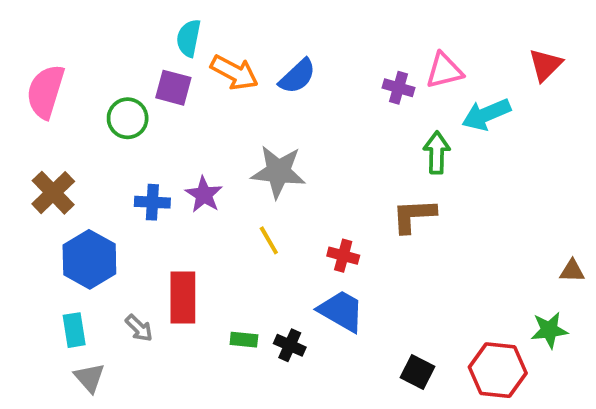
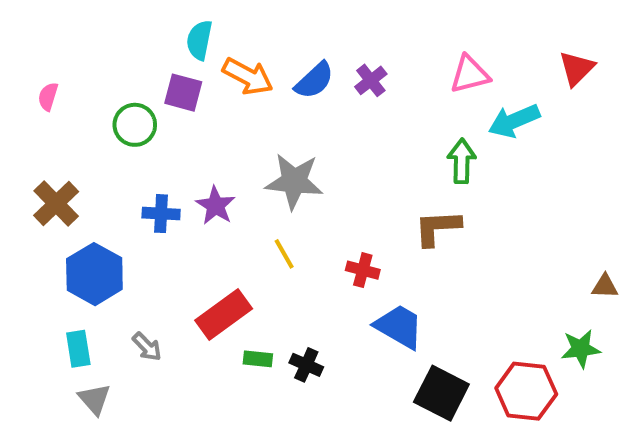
purple cross: (399, 88) -> (371, 80), moved, turned 36
pink semicircle: (46, 92) -> (48, 97), size x0.5
red rectangle: (183, 298) -> (224, 314), moved, turned 54
blue trapezoid: (341, 311) -> (399, 327), moved
black square: (418, 372) -> (441, 393), size x1.5

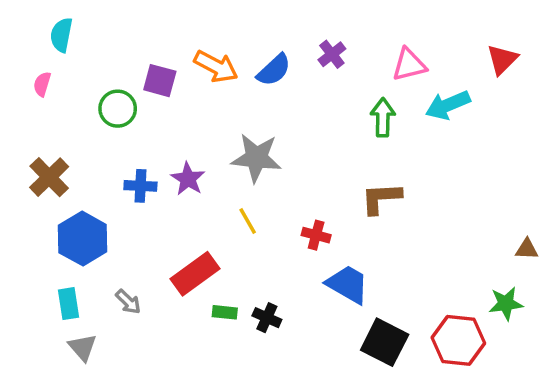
cyan semicircle: (199, 40) -> (61, 35), moved
purple cross: (371, 80) -> (332, 54), moved
green arrow: (462, 161) -> (383, 117), moved

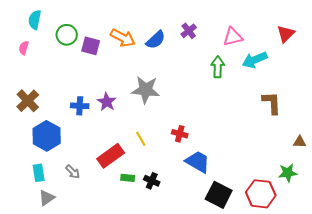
green circle: (118, 109) -> (67, 35), moved
brown L-shape: (381, 198) -> (272, 103), moved, turned 90
yellow line: (248, 221) -> (141, 139), moved
gray triangle: (83, 347) -> (47, 198), turned 36

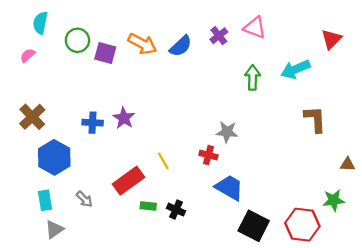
pink triangle: (233, 37) -> (255, 28), moved, turned 35
pink semicircle: (24, 48) -> (28, 55), turned 32
gray star: (146, 90) -> (227, 132), moved, size x0.7

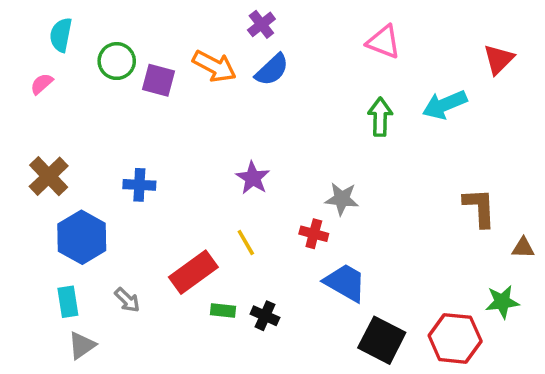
purple cross: (219, 36) -> (261, 24), moved
purple star: (124, 118) -> (253, 178), moved
brown L-shape: (315, 119) -> (480, 208), moved

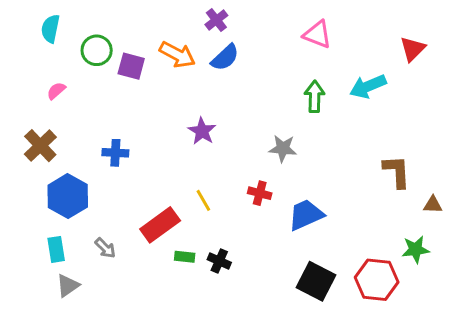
pink semicircle: (42, 84) -> (56, 91), moved
purple star: (253, 178) -> (202, 131), moved
gray star: (342, 199) -> (283, 148), moved
blue trapezoid: (345, 283) -> (306, 215), moved, turned -54

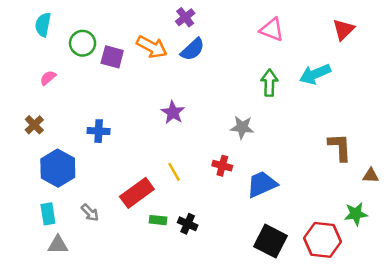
red triangle: (413, 49) -> (343, 30), moved
brown cross: (40, 146) -> (34, 125), size x0.7
gray triangle: (68, 286) -> (58, 245), turned 35

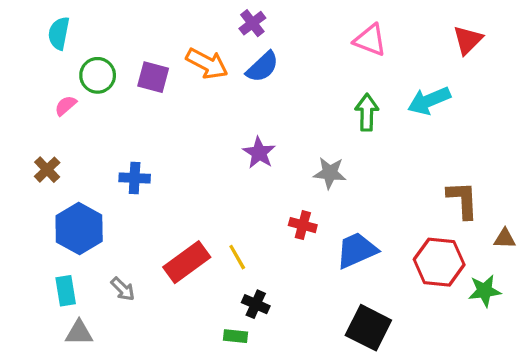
green circle: (83, 43) -> (98, 75), moved
purple star: (173, 112) -> (259, 153), moved
yellow line: (174, 172) -> (237, 257), moved
green rectangle: (158, 220) -> (236, 336), moved
red hexagon: (322, 240) -> (439, 262), moved

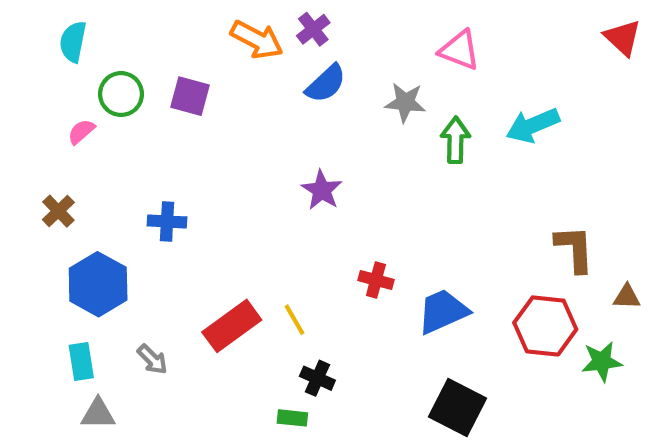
red triangle: (468, 40) -> (623, 38), moved, turned -32
orange arrow: (207, 64) -> (257, 40), moved
gray star: (330, 173) -> (405, 102), moved

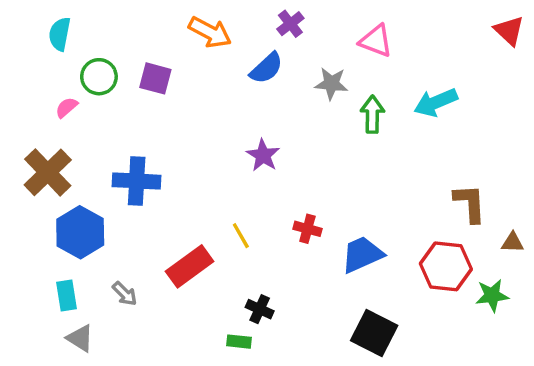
purple cross: (313, 29) -> (290, 24), moved
brown cross: (58, 211) -> (48, 172), size x1.8
blue cross: (167, 221) -> (137, 181), size x1.5
yellow line: (294, 320) -> (241, 236), moved
gray triangle: (98, 414) -> (80, 338), turned 32

